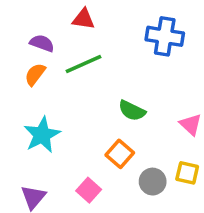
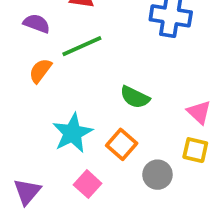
orange semicircle: (35, 74) -> (40, 71), moved
cyan star: (42, 135) -> (72, 133), moved
yellow square: (187, 173) -> (195, 150), moved

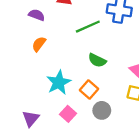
green line: (82, 46) -> (88, 27), moved
gray circle: (157, 175) -> (102, 110), moved

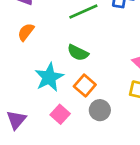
green semicircle: (97, 60) -> (78, 53), moved

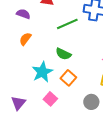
gray circle: (100, 110) -> (91, 102), moved

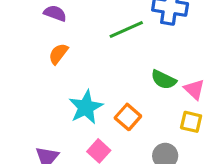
green semicircle: (63, 54) -> (164, 80), moved

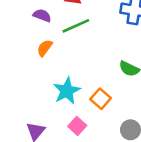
green line: (126, 29) -> (76, 26), moved

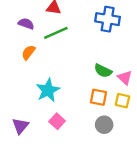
orange square: (101, 99) -> (98, 97), moved, turned -30

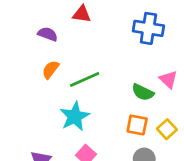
green line: (56, 33) -> (85, 80), moved
pink triangle: (125, 78) -> (168, 80), moved
yellow square: (122, 101) -> (167, 129), turned 35

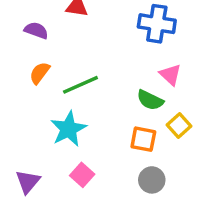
pink triangle: (168, 80) -> (170, 75), moved
yellow square: (167, 129) -> (179, 126), moved

